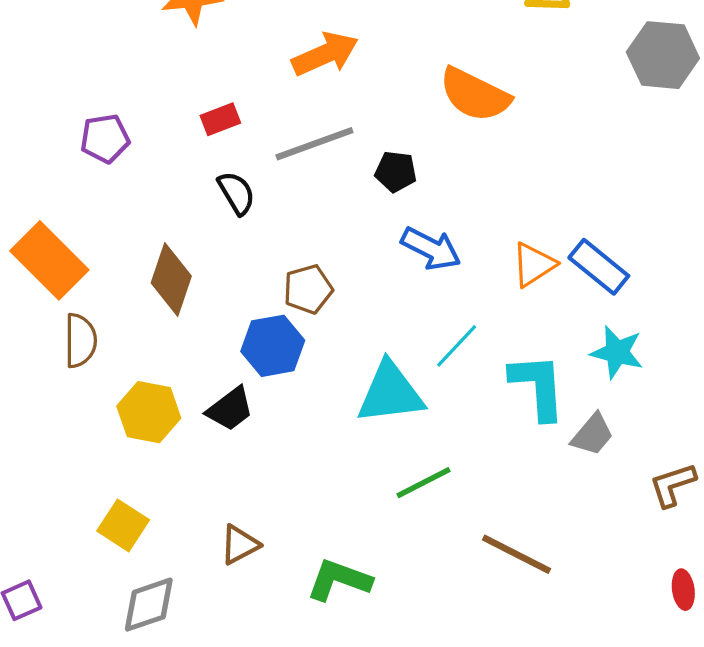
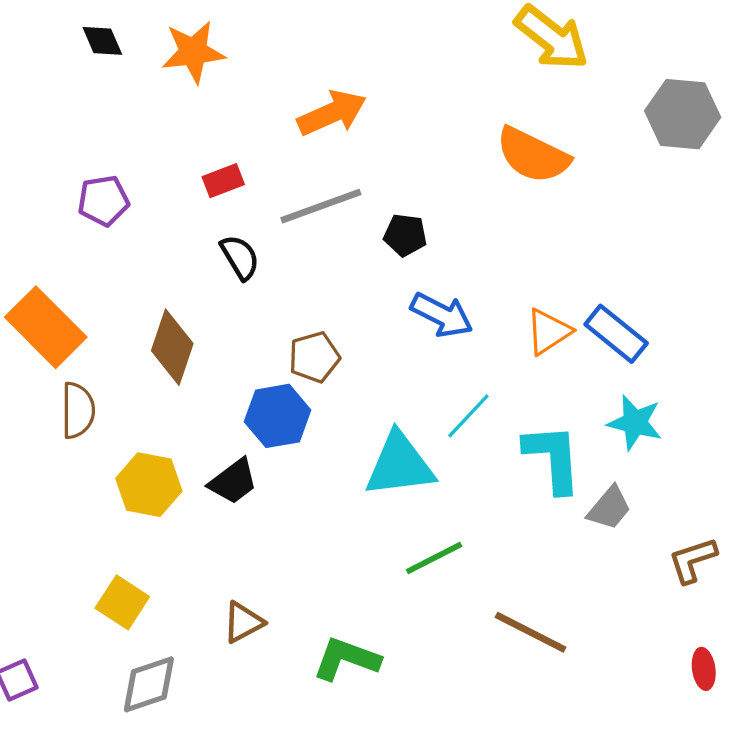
orange semicircle: (475, 95) -> (533, 155), moved

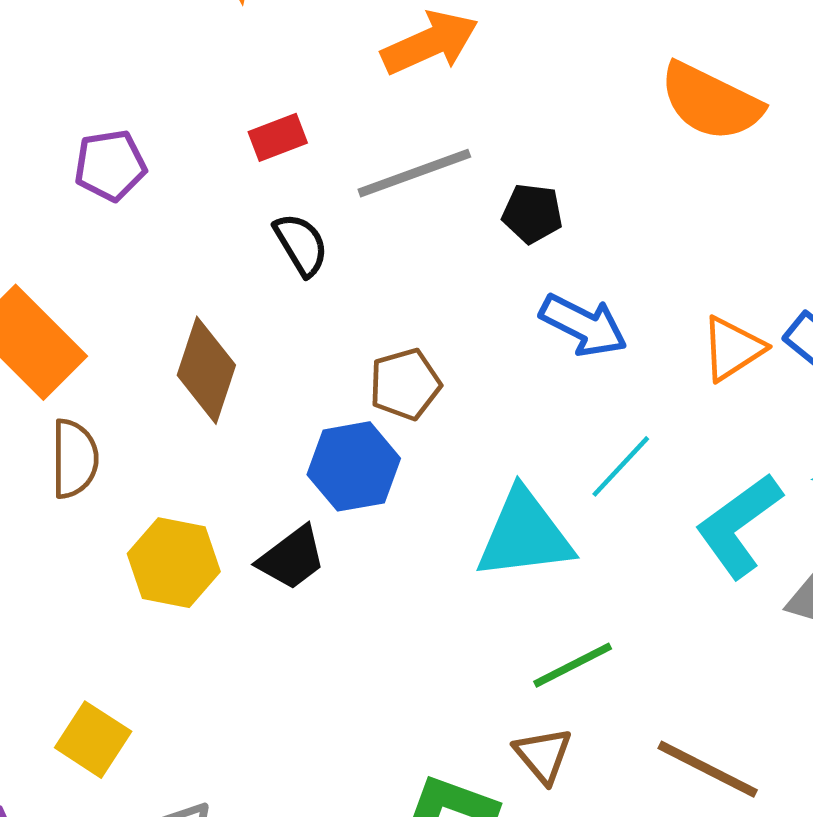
cyan L-shape: (553, 458) -> (739, 525), turned -122
yellow square: (122, 602) -> (93, 740), moved
brown triangle: (243, 622) -> (543, 755), moved, turned -42

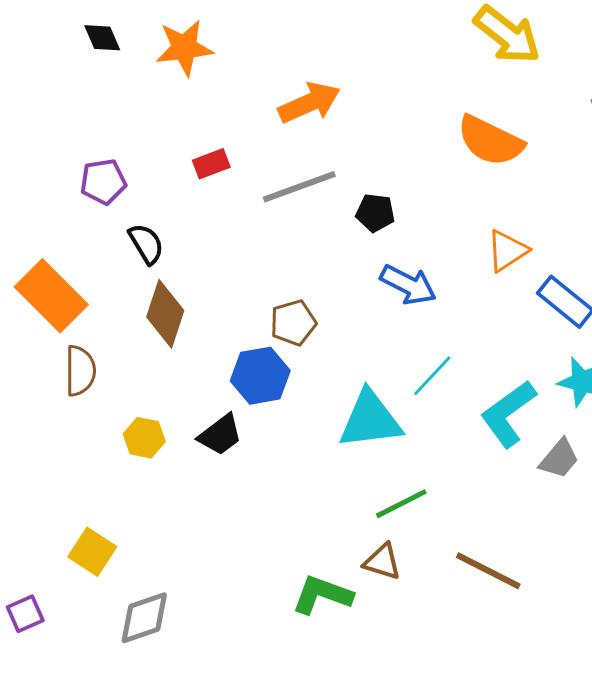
black semicircle: (301, 245) -> (146, 244), moved
orange triangle: (732, 348) -> (507, 251), moved
yellow hexagon: (174, 563) -> (144, 438), size x0.7
brown triangle: (543, 755) -> (382, 562), turned -33

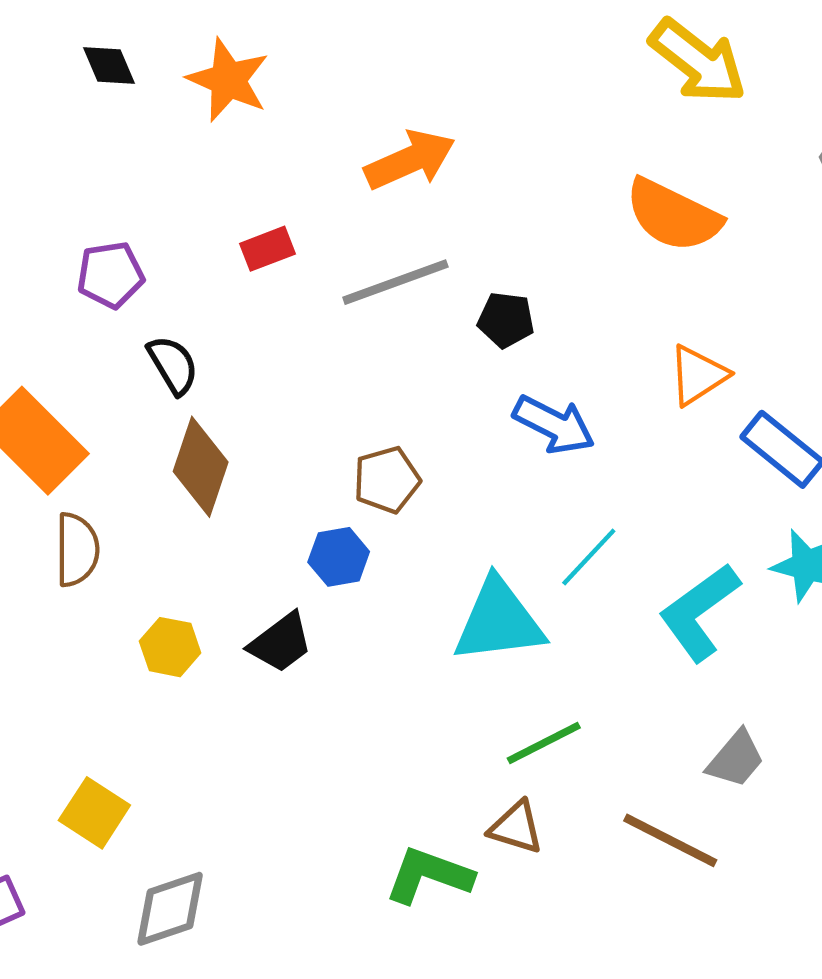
orange star: (184, 48) -> (228, 80), turned 30
blue hexagon: (260, 376) -> (339, 557), size x0.7
gray trapezoid: (559, 459) -> (736, 759), moved

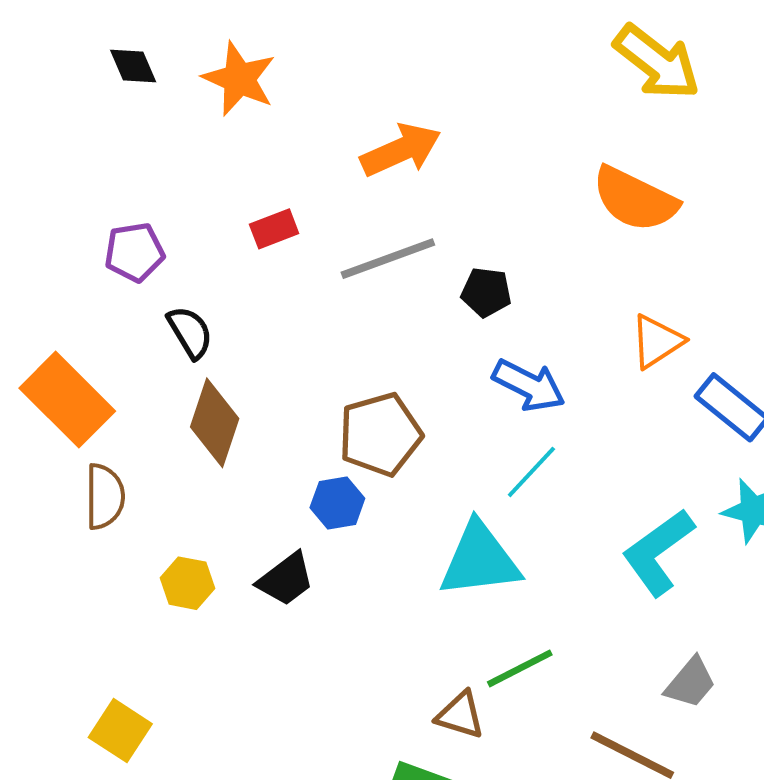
brown pentagon: (387, 480) -> (380, 434), size x1.4
cyan line: (589, 557) -> (531, 472), moved
brown triangle: (516, 827) -> (460, 715), moved

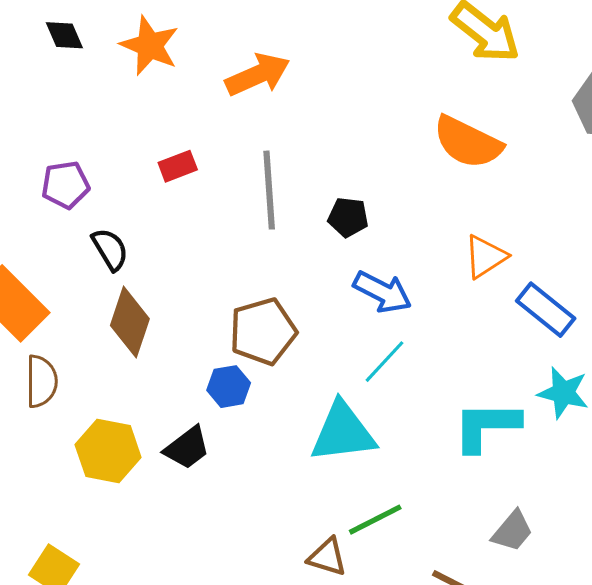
orange arrow: (401, 150) -> (258, 75), moved
gray line: (388, 259) -> (269, 190), turned -74
cyan L-shape: (658, 552) -> (486, 426), turned 36
yellow hexagon: (187, 583) -> (108, 451), size x1.5

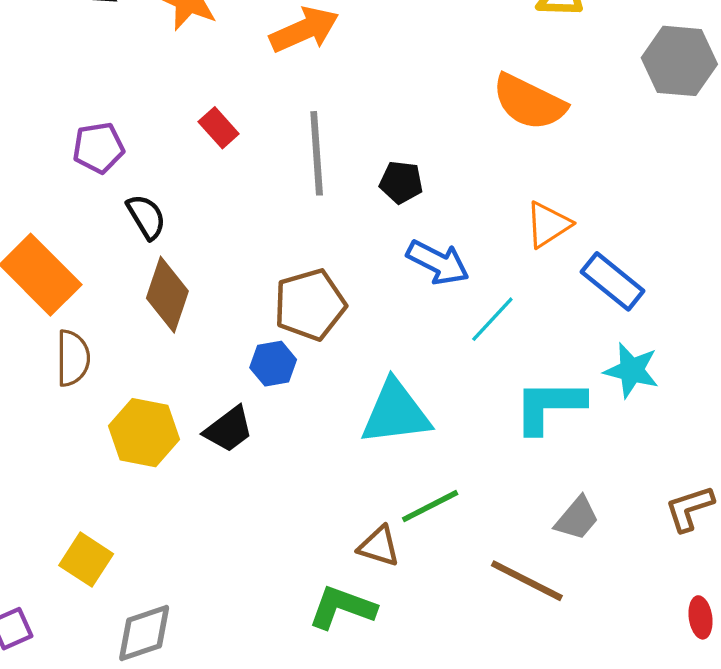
red rectangle: (178, 166) -> (219, 128), turned 69
cyan line: (385, 362) -> (492, 319), moved

